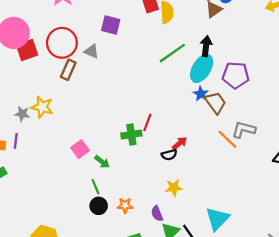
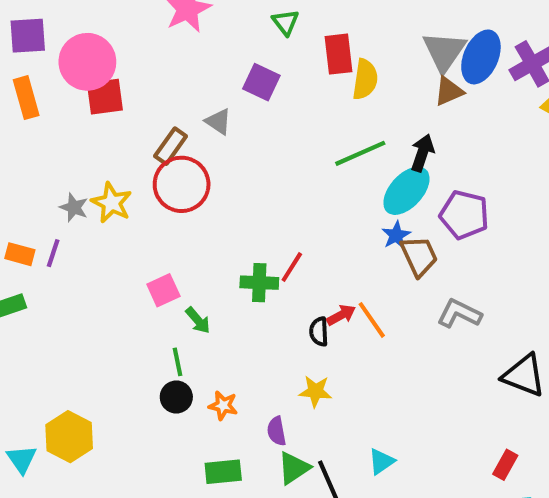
red circle: (62, 43) -> (182, 184), moved
orange line: (227, 139) -> (372, 320), moved
black semicircle: (169, 155) -> (319, 332), turned 91
cyan triangle: (217, 219) -> (381, 462), size x0.6

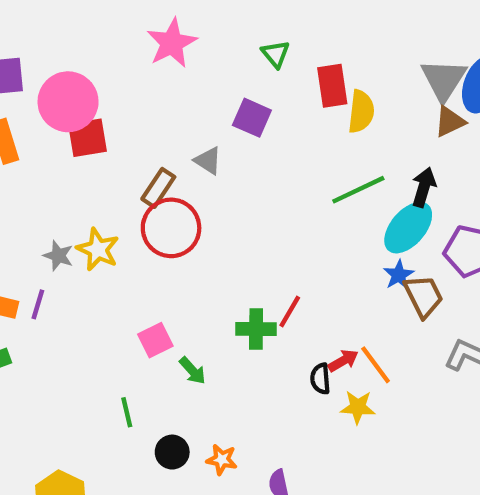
green line: (177, 362) -> (127, 412), moved
yellow star: (315, 391) -> (358, 407), moved

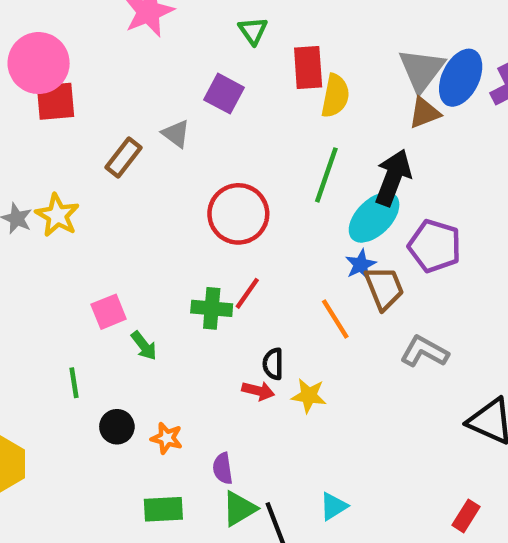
black arrow: (424, 187) -> (393, 178), size x1.4
green line: (358, 190) -> (326, 175), turned -50
red circle: (171, 228) -> (238, 214), moved
red arrow: (343, 361) -> (258, 391), moved, turned 40
orange line: (376, 365) -> (335, 319), moved

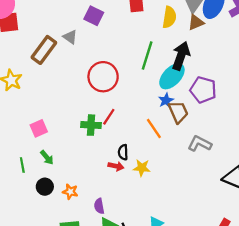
yellow semicircle: (335, 96) -> (169, 17), moved
brown rectangle: (123, 158) -> (44, 50), size x1.4
green arrow: (144, 346) -> (47, 158), moved

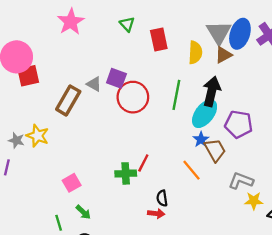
purple square: (94, 16) -> (116, 78), moved
red circle: (103, 77) -> (133, 97), moved
yellow star: (142, 168) -> (254, 201), moved

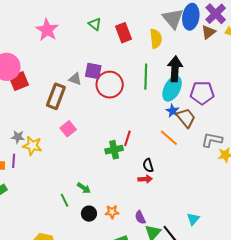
brown triangle: (223, 55) -> (208, 32), moved
yellow star: (38, 136) -> (32, 146), moved
pink square: (72, 183) -> (68, 129), moved

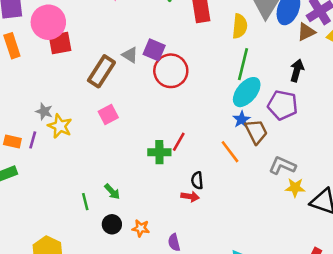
black arrow: (175, 69) -> (297, 70), moved, size x0.7
green line: (146, 77) -> (243, 64), moved

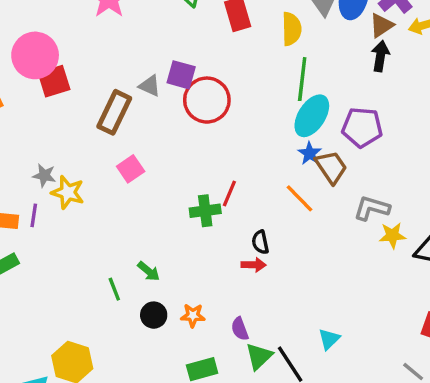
black arrow: (297, 70) -> (380, 56), moved

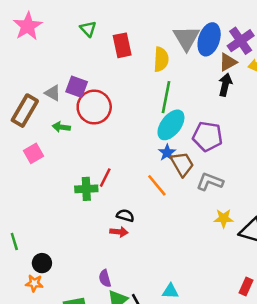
gray L-shape: (372, 208) -> (210, 182), moved
black semicircle: (260, 242) -> (125, 215), turned 114
green arrow: (149, 271) -> (61, 127), moved, turned 144
orange star: (193, 315) -> (34, 283), moved
cyan triangle: (329, 339) -> (170, 291), turned 42

